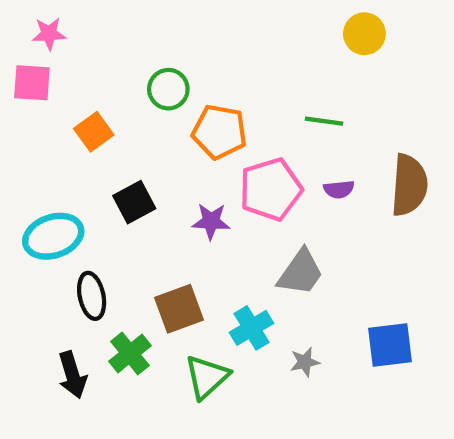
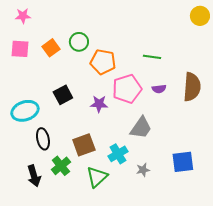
yellow circle: (364, 34) -> (200, 16), moved
pink square: (32, 83) -> (20, 49), moved
orange square: (94, 132) -> (51, 48), moved

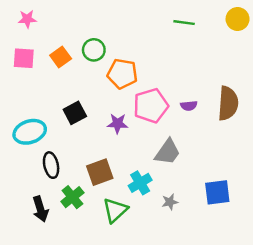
green line: (152, 57) -> (184, 23), moved

